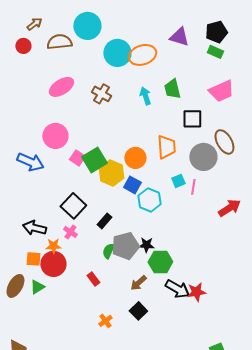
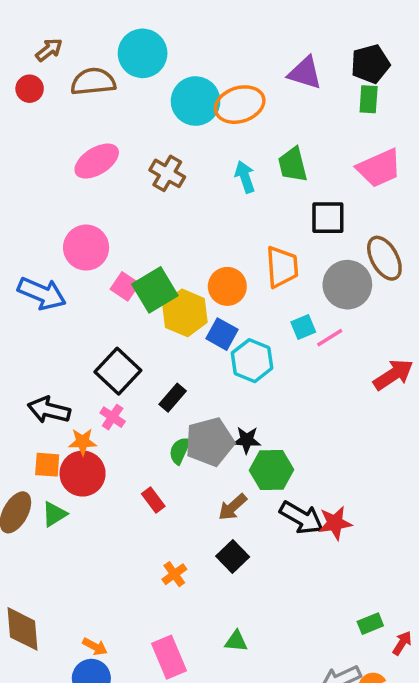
green rectangle: (215, 52) -> (369, 99), turned 70
pink line: (193, 187) -> (330, 338), turned 49

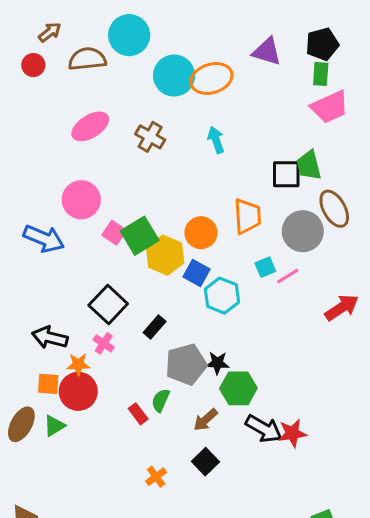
green trapezoid: (293, 165) -> (309, 165), moved
pink trapezoid: (379, 168) -> (330, 107), moved
green semicircle: (180, 451) -> (161, 400), moved

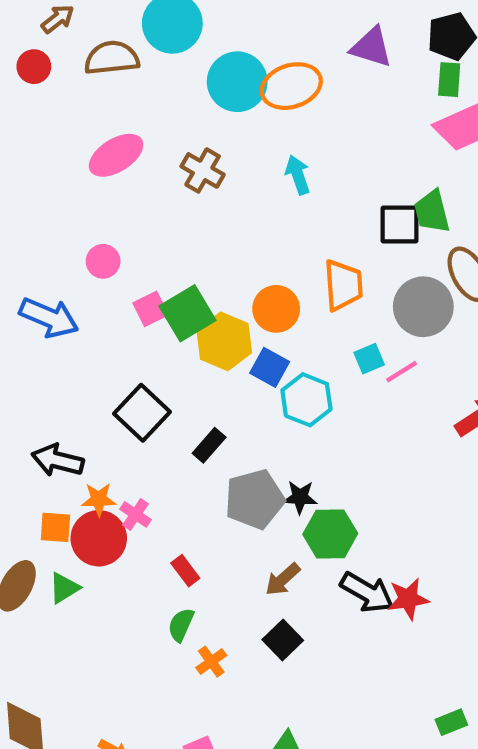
pink circle: (81, 200) -> (103, 261), size x0.6
pink square: (114, 233) -> (151, 309), turned 30
pink cross: (104, 343) -> (136, 514), moved
green semicircle: (161, 400) -> (181, 625), moved

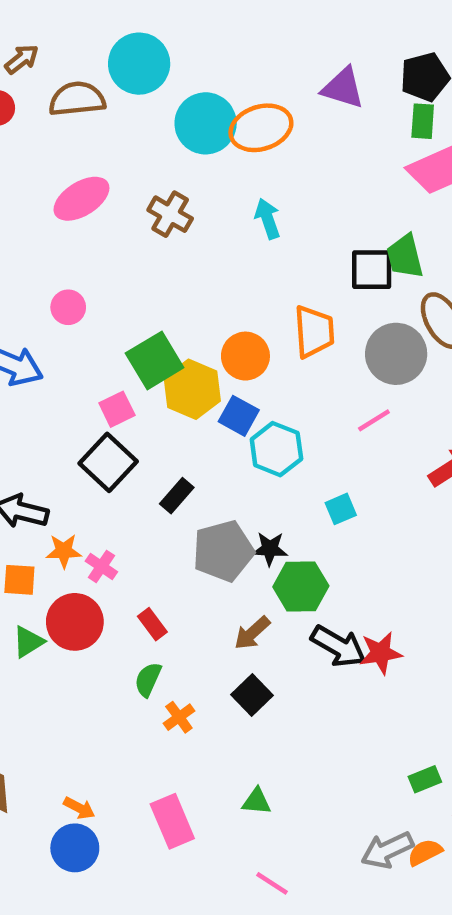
pink square: (151, 309) -> (117, 409), moved
cyan square: (369, 359) -> (341, 509), moved
red circle: (99, 538) -> (75, 622), moved

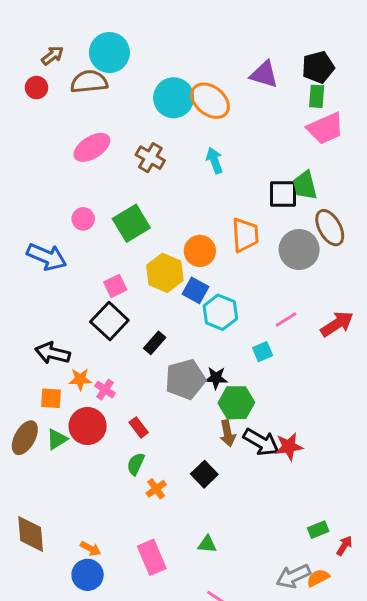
cyan circle: (139, 64) -> (109, 53), moved
orange ellipse: (261, 128) -> (210, 101), turned 57
green square: (155, 360) -> (131, 223), moved
pink line: (374, 420) -> (286, 320), moved
brown arrow: (252, 633) -> (228, 433), moved, turned -60

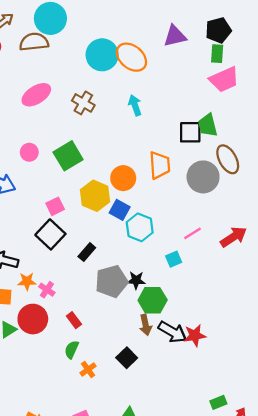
purple triangle: (264, 74) -> (175, 36), turned -30

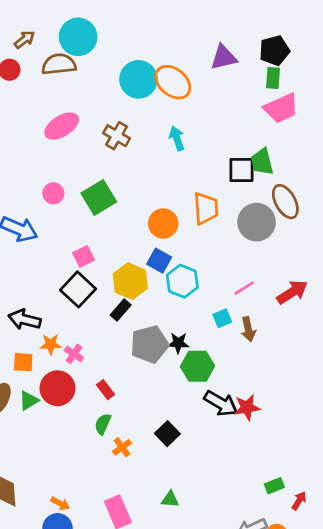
yellow hexagon: (95, 196) -> (130, 281), moved
brown arrow: (146, 325) -> (248, 329), moved

